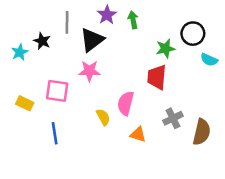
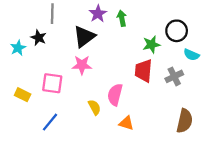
gray line: (67, 22) -> (52, 14), moved
gray cross: (173, 118) -> (174, 76), moved
blue line: (55, 133) -> (50, 122), turned 48

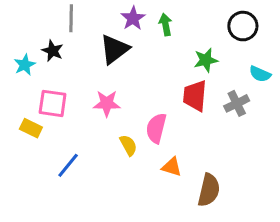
black circle: (177, 31) -> (243, 26), moved
pink star: (82, 65) -> (107, 103), moved
pink square: (52, 83) -> (53, 103), moved
brown semicircle: (185, 121) -> (209, 190), moved

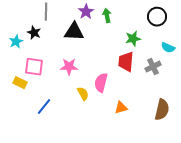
black triangle: (114, 49) -> (74, 32), turned 40
orange triangle: (172, 167) -> (121, 108), moved, turned -32
brown semicircle: (209, 190) -> (162, 110), moved

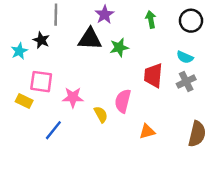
green arrow: (107, 16) -> (151, 19), moved
green star: (133, 39) -> (119, 47), moved
cyan semicircle: (168, 48) -> (185, 57), moved
pink star: (69, 67) -> (73, 97), moved

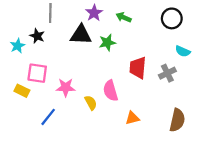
green arrow: (151, 19) -> (124, 17), moved, turned -56
cyan semicircle: (185, 57) -> (183, 51), moved
pink semicircle: (123, 101) -> (110, 91), turned -30

